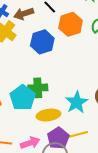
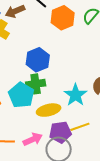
blue hexagon: (42, 42) -> (38, 60), moved
purple pentagon: (58, 138) -> (60, 132), turned 30

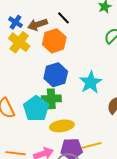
orange hexagon: (63, 18) -> (54, 41), moved
cyan star: (75, 95) -> (91, 82), moved

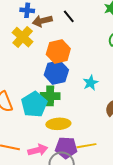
blue cross: (16, 22) -> (27, 10), moved, turned -32
orange hexagon: (54, 41) -> (58, 52), moved
cyan star: (91, 82) -> (91, 83), size x0.7

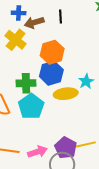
black line: (69, 16) -> (60, 16), turned 40
green cross: (50, 96) -> (26, 83), moved
yellow ellipse: (58, 124) -> (66, 94), moved
purple pentagon: (66, 148) -> (66, 148), turned 30

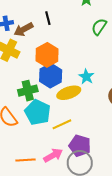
yellow line: (86, 144) -> (62, 124), moved

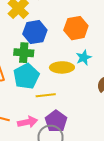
orange hexagon: (47, 55) -> (76, 28), moved
blue hexagon: (51, 76) -> (35, 32), moved

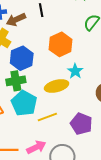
purple pentagon: (56, 121) -> (81, 124), moved

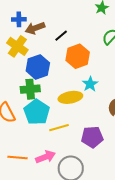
black line: (41, 10) -> (61, 36), moved, turned 56
purple pentagon: (81, 124) -> (92, 137), turned -30

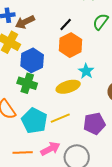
black line: (61, 36) -> (66, 25), moved
green cross: (30, 89) -> (27, 83), turned 30
cyan pentagon: (37, 112) -> (34, 121), moved

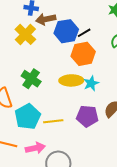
blue hexagon: (32, 60) -> (66, 31), moved
yellow ellipse: (68, 87) -> (71, 80), moved
purple pentagon: (94, 124) -> (87, 116), moved

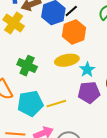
cyan star: (91, 83) -> (87, 70), moved
cyan pentagon: (28, 117) -> (30, 103), turned 30

